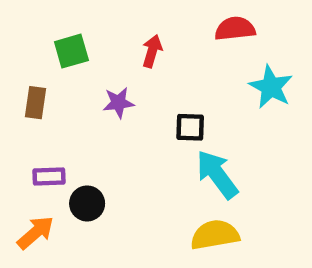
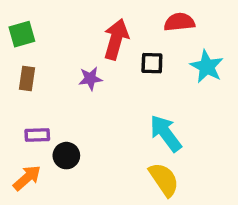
green square: (71, 51) -> (22, 34), moved
red arrow: (152, 51) -> (116, 39), size x1.6
black square: (190, 127) -> (152, 63), moved
yellow semicircle: (215, 235) -> (164, 180), turned 66

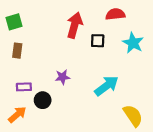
purple star: (90, 79) -> (62, 77), moved
cyan arrow: (166, 133) -> (107, 86), turned 90
yellow semicircle: (164, 180) -> (133, 116), moved

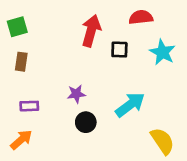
black circle: (43, 100) -> (86, 122), moved

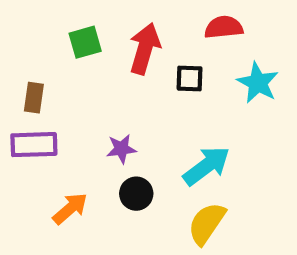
green square: (17, 27) -> (85, 42), moved
purple rectangle: (29, 106) -> (34, 145), moved, size x1.5
orange arrow: (21, 140) -> (70, 209), moved
yellow semicircle: (162, 141) -> (207, 223), moved, turned -112

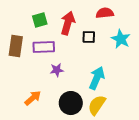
brown rectangle: (34, 98) -> (16, 46), size x1.5
purple rectangle: (34, 145) -> (44, 47), moved
cyan arrow: (207, 166) -> (97, 78), turned -30
black circle: (136, 194) -> (71, 103), moved, size x1.5

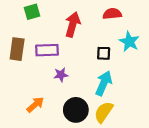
green square: (40, 20) -> (32, 12), moved
black square: (89, 37) -> (104, 53), moved

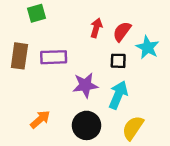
red semicircle: (112, 14) -> (122, 32), moved, turned -48
red arrow: (73, 24) -> (96, 28), moved, size x0.7
purple star: (61, 75) -> (85, 85), moved, size x1.5
yellow semicircle: (104, 112) -> (133, 128), moved

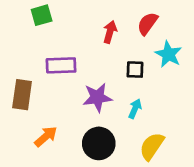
red semicircle: (122, 32) -> (148, 24), moved
brown rectangle: (19, 56) -> (22, 95), moved
cyan arrow: (118, 95) -> (135, 109), size x0.6

